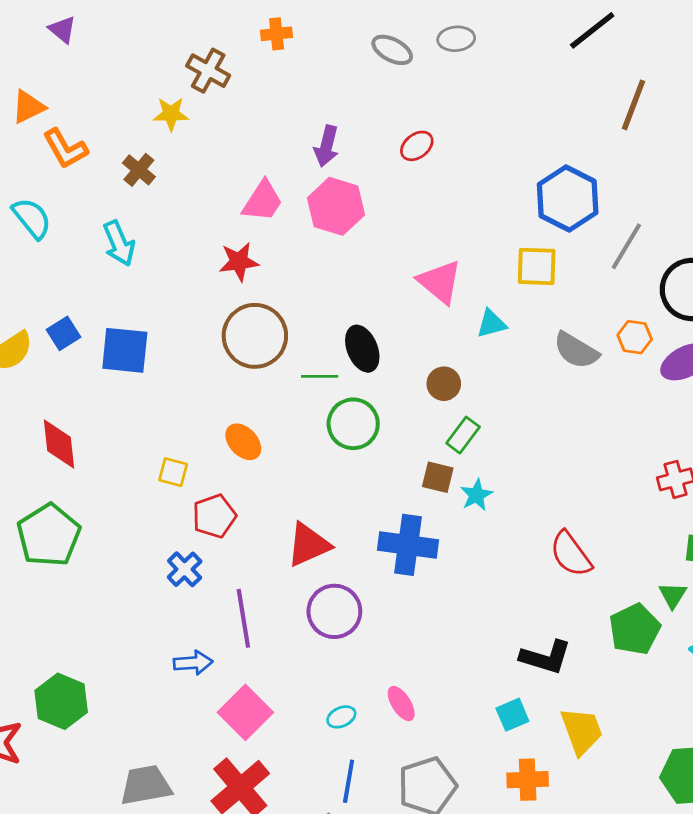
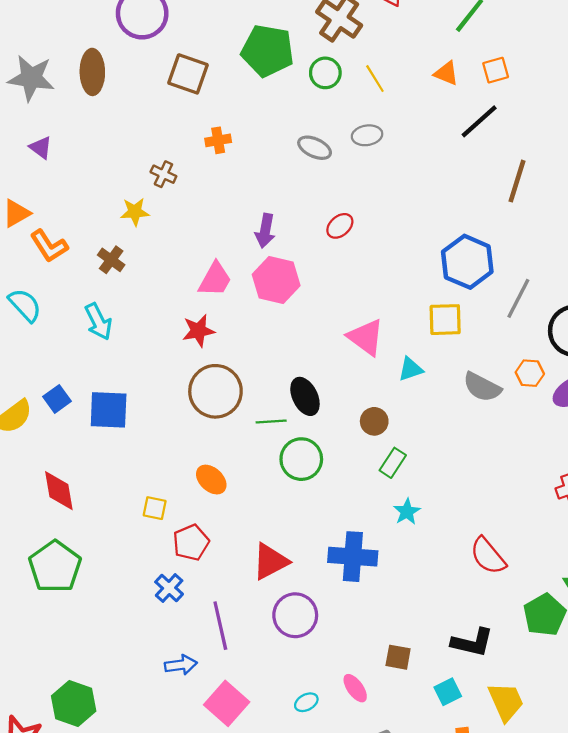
brown cross: (208, 71) -> (163, 174), size x0.7
brown square: (438, 477) -> (398, 657), moved

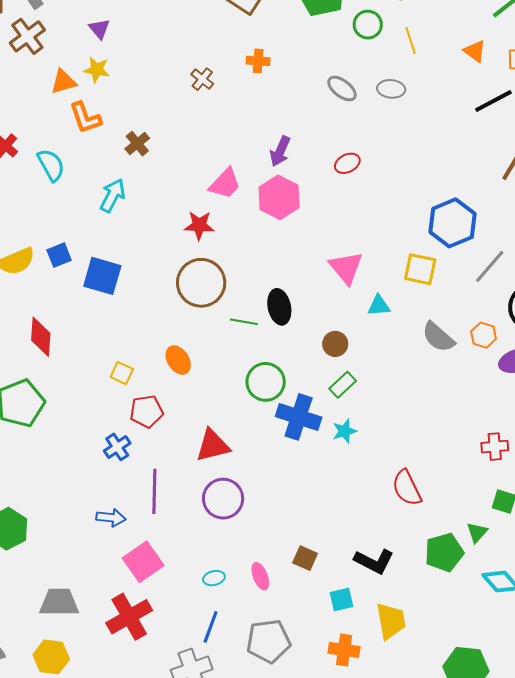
yellow star: (135, 212) -> (97, 70), moved
cyan arrow: (98, 322) -> (113, 196), turned -140
green circle: (301, 459) -> (266, 382), moved
blue cross: (353, 557) -> (299, 417), moved

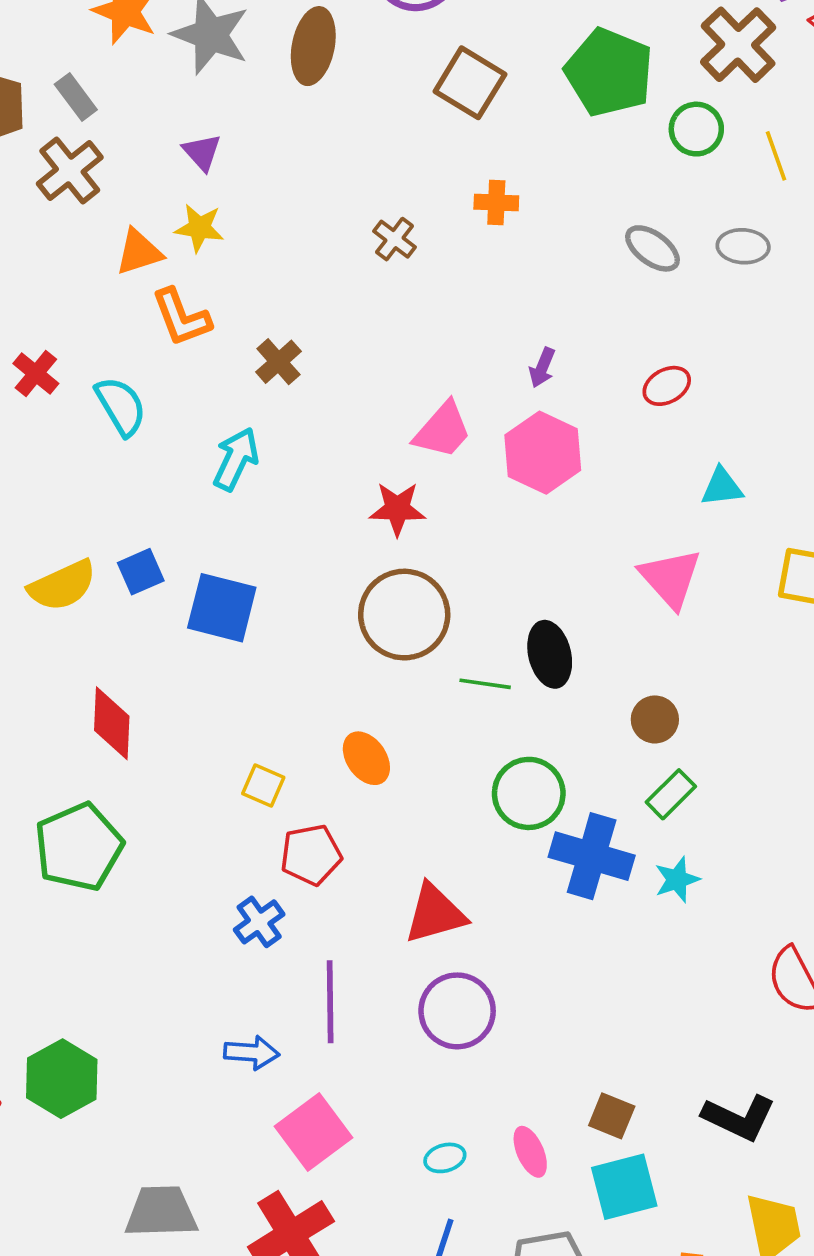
purple arrow: (280, 151) -> (542, 368), size x0.7
cyan triangle: (379, 306) -> (722, 487), moved
cyan square: (342, 600) -> (624, 1187), moved, size x1.5

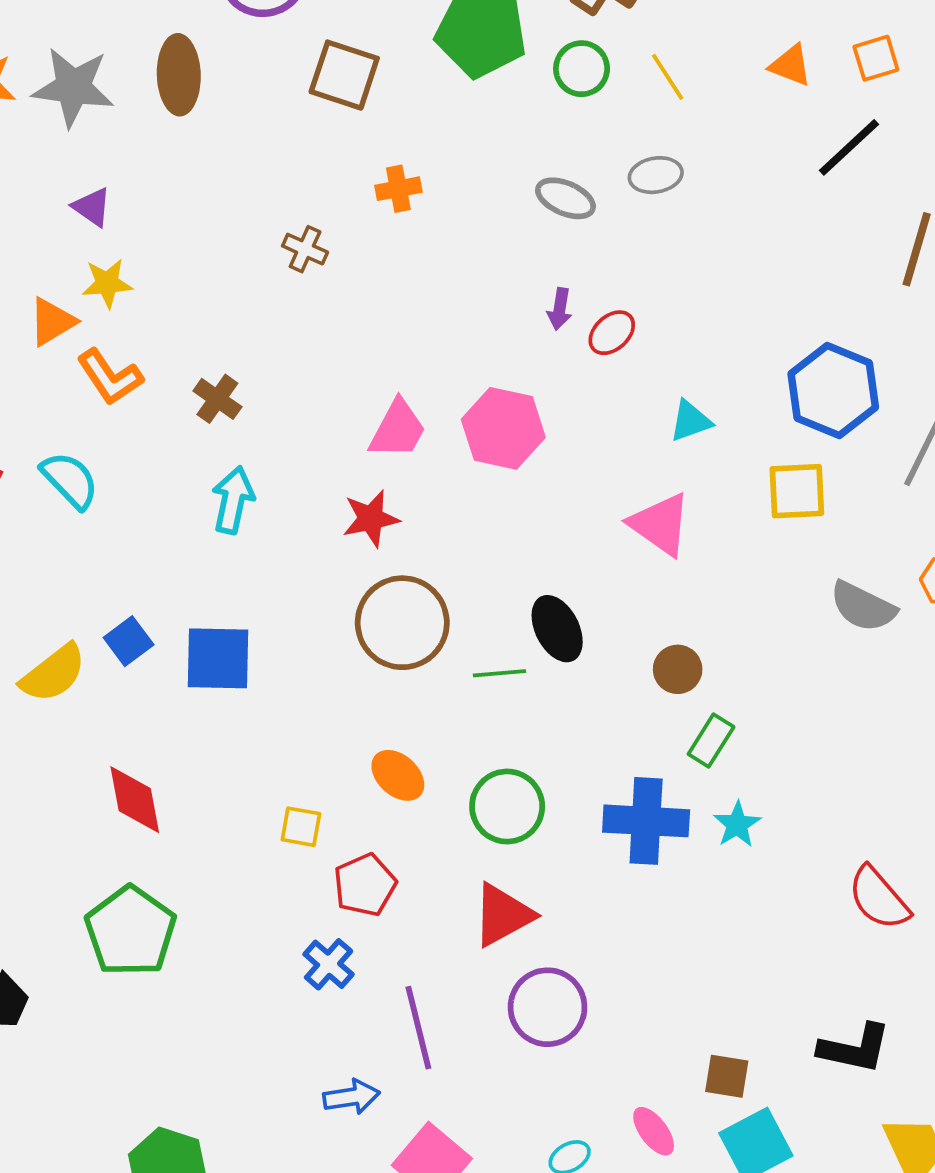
purple arrow: (542, 368) -> (560, 309), moved
cyan arrow: (236, 459) -> (233, 500), moved
green circle: (529, 793) -> (507, 807), moved

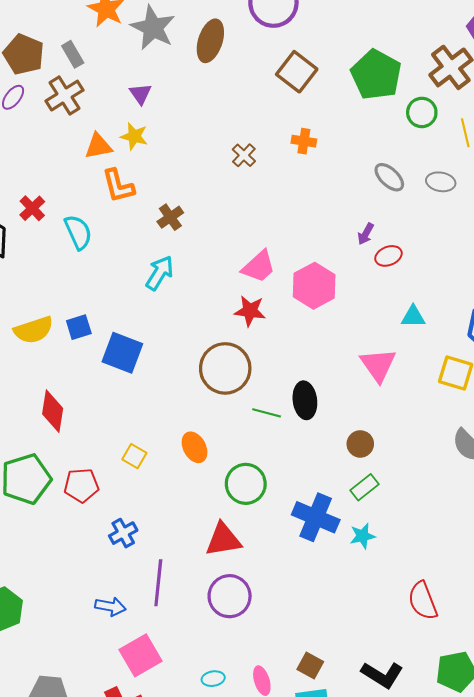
red star: (371, 519) -> (250, 311), moved
red pentagon: (365, 885) -> (81, 485), moved

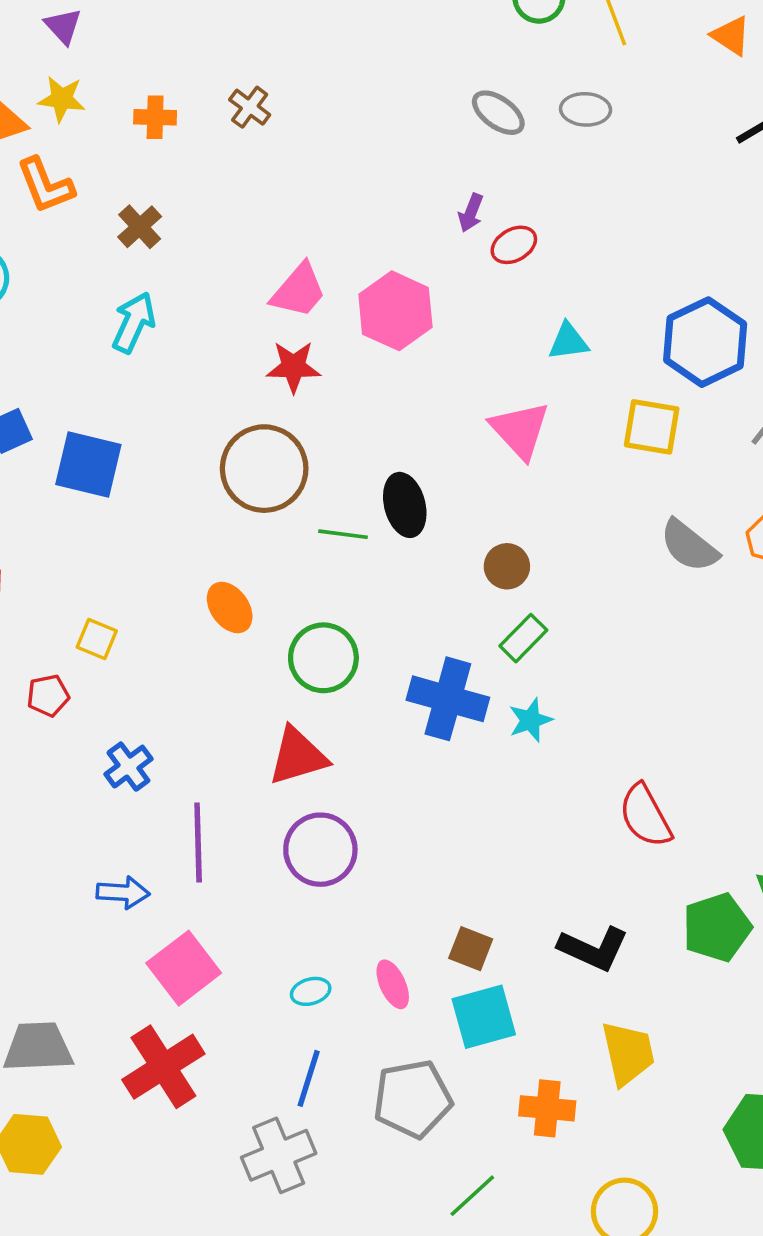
orange cross: (304, 141) -> (155, 117), moved
yellow square: (134, 456) -> (97, 639), moved
red pentagon: (81, 485) -> (48, 696), size x0.7

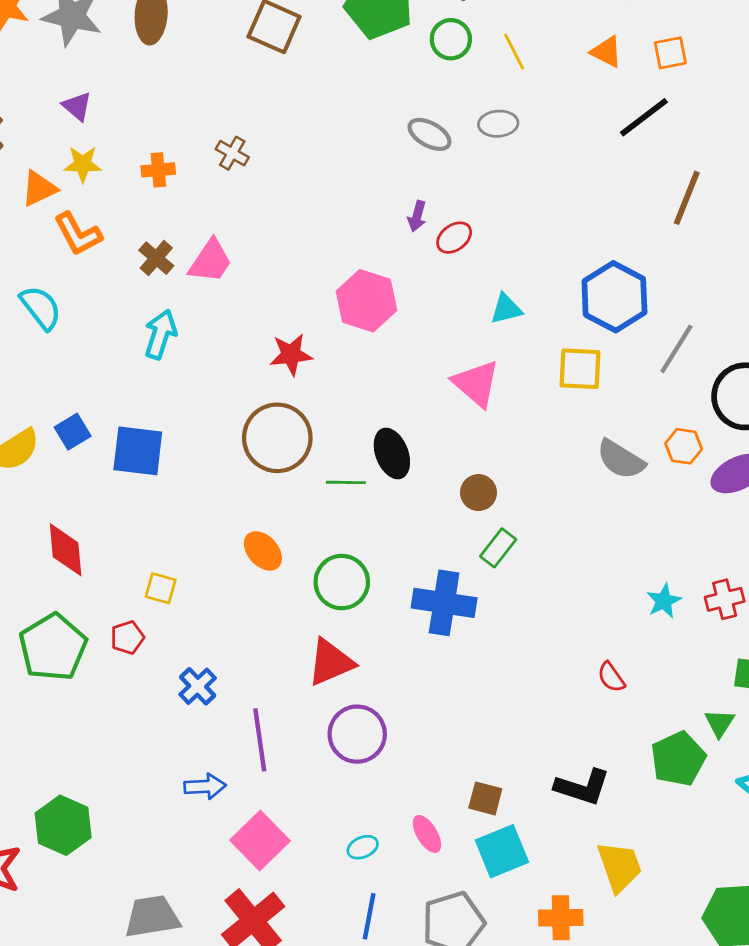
pink trapezoid: (299, 291) -> (210, 261), moved
cyan star: (530, 720) -> (664, 601), moved
red semicircle: (645, 816) -> (611, 677), size x0.6

